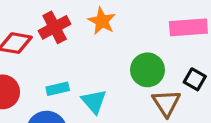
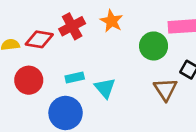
green circle: (147, 70) -> (154, 46), moved

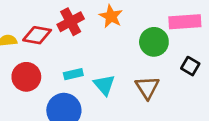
brown triangle: (165, 89) -> (147, 88), moved

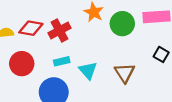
red cross: (71, 22) -> (59, 30), moved
green circle: (154, 42) -> (122, 24), moved

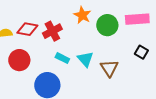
cyan rectangle: (62, 61) -> (62, 58), moved, turned 40
cyan triangle: (88, 70) -> (85, 59), moved

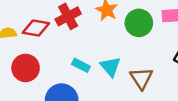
red cross: (52, 31) -> (68, 16), moved

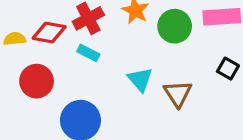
cyan rectangle: (81, 65) -> (88, 53), moved

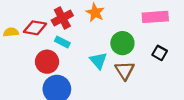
green circle: (175, 26) -> (122, 43), moved
red circle: (37, 81) -> (47, 62), moved

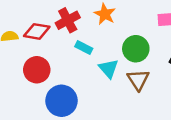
cyan rectangle: (62, 42) -> (84, 47), moved
red circle: (47, 62) -> (37, 70), moved

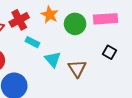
green circle: (136, 49) -> (75, 24), moved

